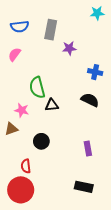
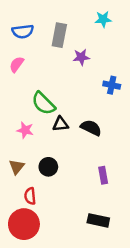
cyan star: (97, 13) -> (103, 19), moved
green semicircle: (37, 88) -> (43, 103), turned -30
black semicircle: (90, 100) -> (91, 128), moved
brown triangle: (11, 129) -> (17, 167), moved, turned -32

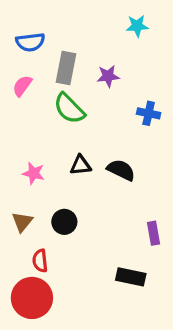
gray rectangle: (59, 35) -> (66, 68), moved
green semicircle: (43, 103) -> (69, 108), moved
purple rectangle: (103, 175) -> (153, 233), moved
black rectangle: (98, 220) -> (131, 277), moved

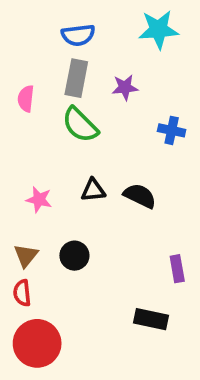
cyan star: (137, 26) -> (159, 30), size x1.5
blue semicircle: (30, 42) -> (78, 35), moved
pink semicircle: (22, 86) -> (26, 99), turned -30
red semicircle: (40, 261) -> (22, 293), moved

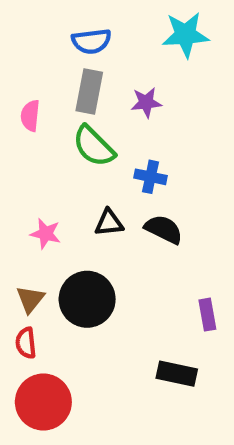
blue cross: (172, 130) -> (150, 177), moved
black circle: (74, 256) -> (87, 299), size x1.6

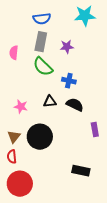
purple rectangle: (207, 315) -> (95, 130), moved

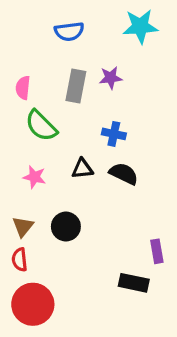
gray rectangle: (41, 42) -> (76, 86), moved
green semicircle: (43, 67) -> (41, 126), moved
purple rectangle: (95, 130) -> (157, 251), moved
black circle: (40, 137) -> (66, 227), size x0.7

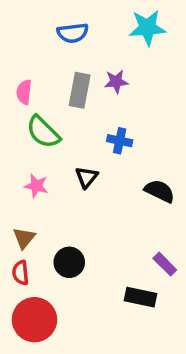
black triangle: (82, 169) -> (87, 177), turned -45
black semicircle: (124, 174) -> (160, 191), moved
black circle: (66, 227) -> (69, 262), moved
purple rectangle: (157, 251) -> (165, 264), turned -35

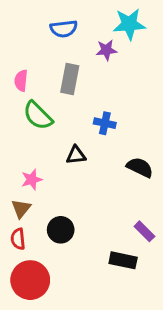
purple star: (116, 82) -> (106, 50), moved
black triangle: (87, 177) -> (76, 155), turned 45
pink star: (36, 186) -> (32, 180), moved, turned -30

